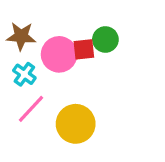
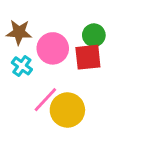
red square: (84, 49) -> (88, 57), moved, size x1.4
pink line: (31, 109) -> (45, 100), moved

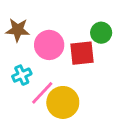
green circle: (94, 35) -> (101, 33), moved
cyan cross: (22, 66) -> (22, 75), moved, turned 30

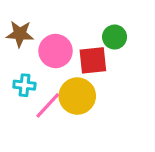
cyan cross: (22, 75) -> (24, 85), turned 30
yellow circle: (63, 102) -> (77, 96), moved

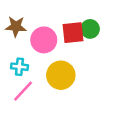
red square: (93, 60) -> (73, 33), moved
pink line: (48, 105) -> (23, 91), moved

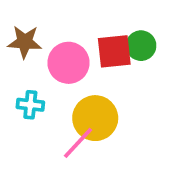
pink line: (23, 91) -> (78, 143), moved

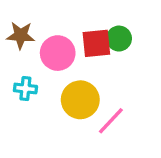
pink line: (78, 143) -> (111, 121), moved

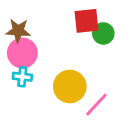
red square: (96, 43) -> (87, 21), moved
pink circle: (58, 53) -> (22, 53), moved

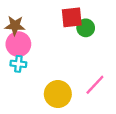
yellow circle: (70, 87) -> (58, 94), moved
pink line: (96, 105) -> (95, 85), moved

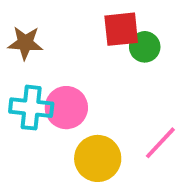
pink circle: (18, 44) -> (66, 108), moved
cyan cross: (18, 64) -> (31, 108), size x1.5

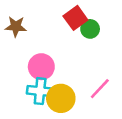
red square: (121, 29) -> (75, 18), turned -30
cyan cross: (31, 108) -> (40, 91), moved

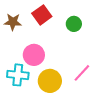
red square: (75, 18) -> (42, 15), moved
cyan cross: (40, 91) -> (18, 75), moved

